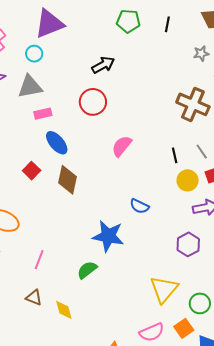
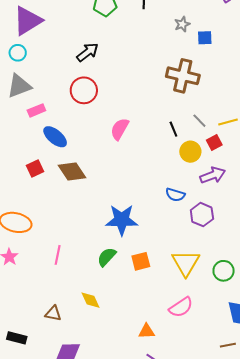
red square: (32, 171) -> (35, 168), turned 30
brown diamond: (68, 180) -> (72, 171), turned -36
blue semicircle: (139, 206) -> (175, 195), moved
brown triangle: (34, 298) -> (53, 313), moved
orange square: (184, 328) -> (141, 261), moved, turned 30

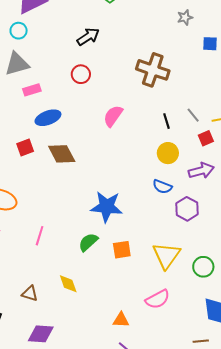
blue square: (205, 38) -> (210, 44), moved
brown cross: (183, 76) -> (153, 70), moved
red circle: (84, 90) -> (81, 74), size x0.7
blue ellipse: (55, 137) -> (48, 118), turned -65
yellow circle: (190, 152) -> (168, 153), moved

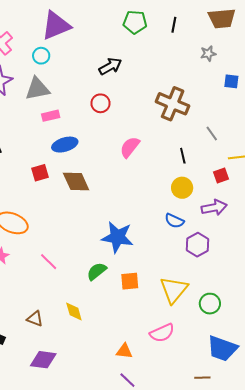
gray line: (193, 115) -> (212, 134), moved
pink line: (40, 236) -> (49, 262), turned -66

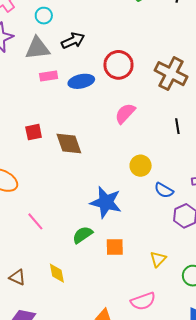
black arrow: (110, 66) -> (73, 41), moved
red circle: (100, 103) -> (118, 65), moved, size x1.5
blue ellipse: (65, 145) -> (81, 81), moved
yellow circle: (182, 188) -> (141, 166), moved
yellow triangle: (174, 290) -> (158, 259), size x0.6

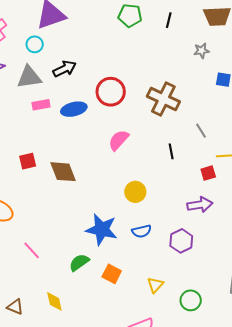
blue semicircle: (164, 190) -> (142, 231), moved, turned -42
orange square: (115, 247) -> (112, 274), turned 30

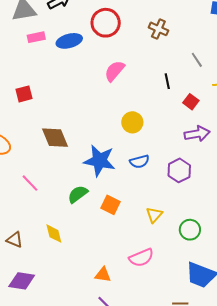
brown cross: (163, 99) -> (158, 29), size x0.6
brown diamond: (63, 172) -> (55, 138), moved
red square: (208, 173) -> (191, 102), moved, turned -35

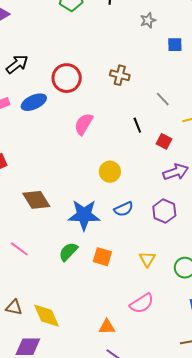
yellow diamond: (54, 234) -> (46, 316), moved, size x1.4

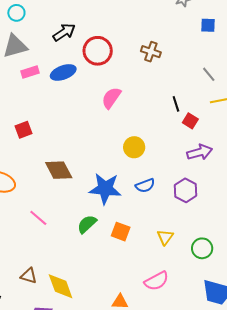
black arrow: (17, 64) -> (64, 32), moved
gray line: (163, 99) -> (209, 74), moved
black line: (137, 125) -> (176, 104), moved

